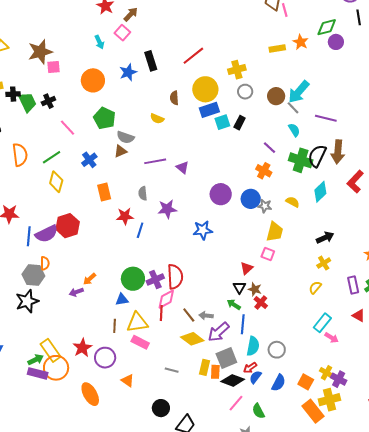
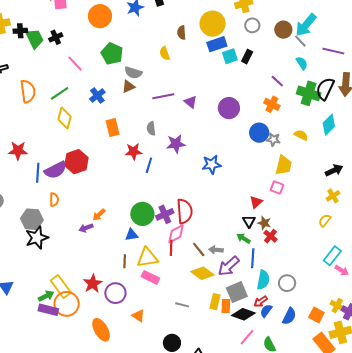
yellow semicircle: (157, 119) -> (165, 53), turned 48
purple circle: (221, 194) -> (229, 108), moved
gray hexagon: (33, 275) -> (32, 219), moved

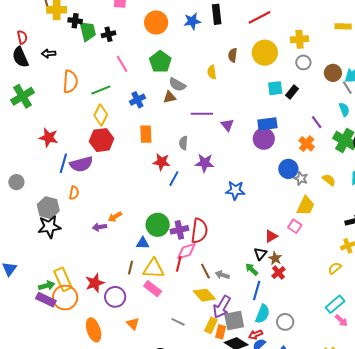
blue rectangle: (217, 44) -> (267, 124), moved
red hexagon: (76, 162) -> (102, 140), moved
purple arrow: (229, 266) -> (222, 307), moved, turned -30

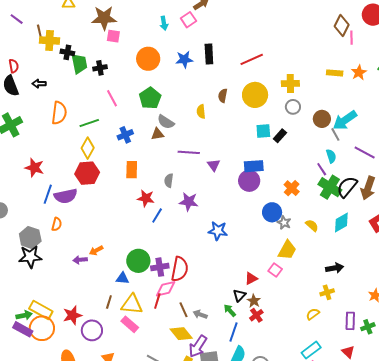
purple line: (317, 122) -> (322, 169), moved
yellow rectangle: (63, 279) -> (41, 310), turned -40

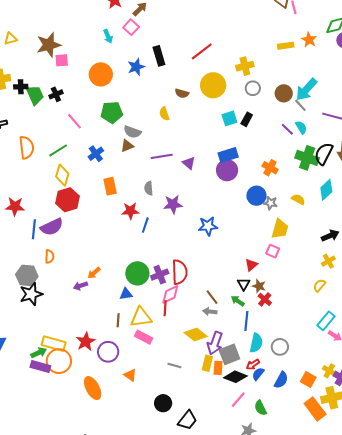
brown semicircle: (223, 96) -> (182, 93), turned -72
green pentagon: (150, 98) -> (112, 112), turned -30
purple line: (322, 169) -> (287, 129), moved
brown line: (184, 310) -> (212, 297), moved

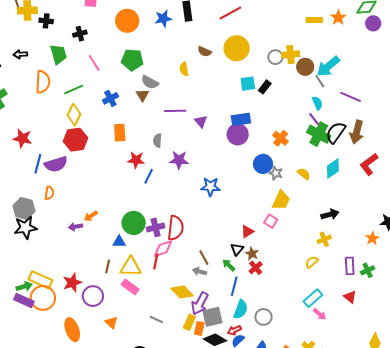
yellow cross: (245, 66) -> (290, 54), moved
green trapezoid: (35, 95) -> (58, 54), moved
purple line: (287, 129) -> (314, 119), moved
brown triangle: (127, 146) -> (143, 95), turned -48

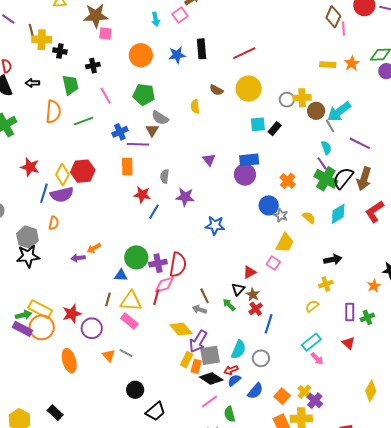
purple line: (175, 111) -> (138, 144), moved
yellow diamond: (74, 115) -> (62, 175), moved
blue line: (234, 286) -> (269, 324), moved
gray line: (156, 320) -> (126, 353), moved

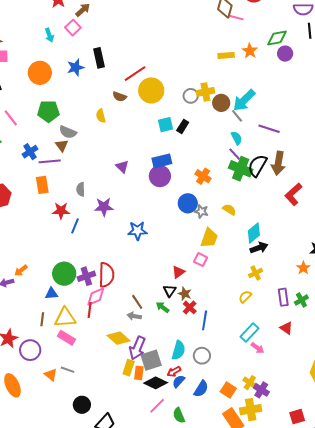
pink line: (343, 29) -> (237, 18), turned -64
red line: (244, 53) -> (135, 74), moved
cyan diamond: (338, 214) -> (254, 233), moved

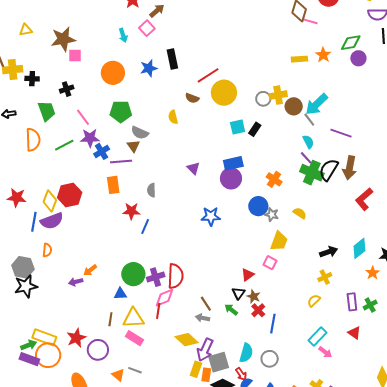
purple star: (104, 207) -> (90, 138), moved
blue star: (137, 231) -> (211, 216), moved
cyan diamond: (254, 233) -> (359, 248), moved
red arrow: (174, 372) -> (241, 374), turned -96

